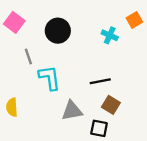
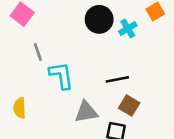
black circle: (58, 31) -> (99, 19), moved
cyan cross: (110, 35) -> (128, 28), turned 35

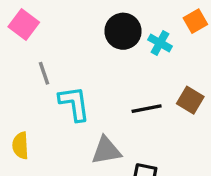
cyan cross: (128, 28) -> (160, 43), turned -30
brown square: (129, 105) -> (190, 100), moved

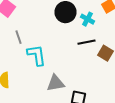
black line: (147, 109) -> (86, 42), moved

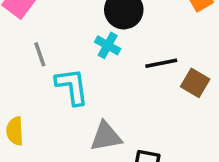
cyan cross: (88, 19) -> (108, 45), moved

